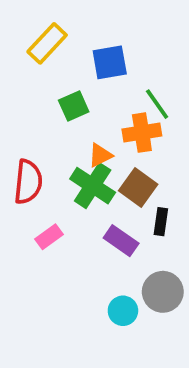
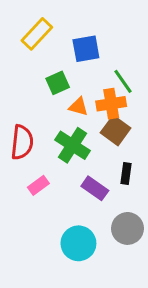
orange triangle: (100, 155) -> (78, 107), moved, turned 42
brown square: (138, 188) -> (116, 130), moved
cyan circle: (123, 311) -> (78, 243), moved, size x1.5

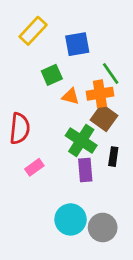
green cross: (73, 145) -> (81, 141), moved
purple rectangle: (95, 188) -> (85, 170), turned 50
gray circle: (127, 228) -> (103, 227), moved

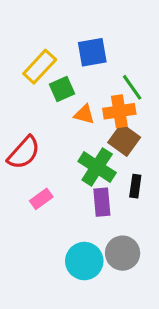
yellow rectangle: (33, 31) -> (40, 67), moved
red semicircle: (20, 128) -> (24, 153), turned 36
gray circle: (103, 227) -> (123, 253), moved

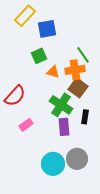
blue square: (92, 52) -> (47, 29), moved
yellow rectangle: (40, 67) -> (25, 16), moved

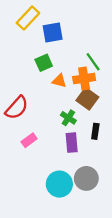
green cross: (61, 105) -> (68, 118), size x0.6

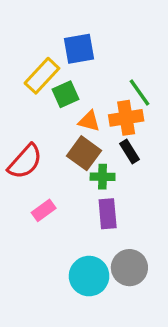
yellow rectangle: (28, 18) -> (42, 76), moved
brown square: (87, 99) -> (84, 153), moved
green cross: (68, 118) -> (103, 177), turned -32
black rectangle: (95, 131) -> (129, 151), moved, turned -40

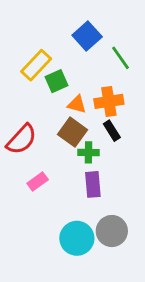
blue square: (79, 49) -> (87, 36), moved, turned -32
green line: (140, 93) -> (121, 58), moved

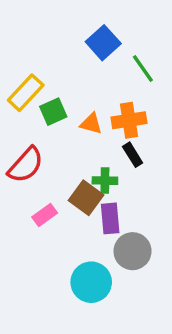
yellow rectangle: (36, 65) -> (26, 93), moved
green square: (56, 81) -> (53, 112), moved
brown square: (72, 132) -> (86, 198), moved
gray circle: (112, 231) -> (133, 251), moved

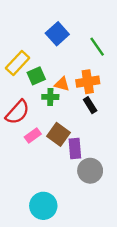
blue square: (103, 43) -> (57, 34), moved
green cross: (105, 181) -> (50, 97), moved
pink rectangle: (45, 215) -> (33, 136), moved
cyan circle: (91, 282) -> (43, 206), moved

